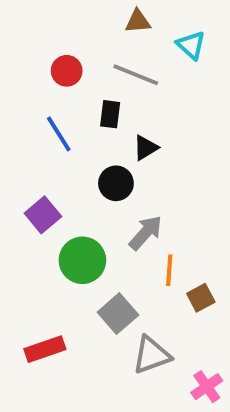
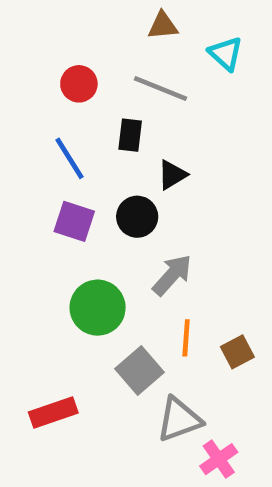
purple square: (43, 215) -> (74, 221), moved, turned -32
orange line: (169, 270) -> (186, 338), moved
pink cross: (207, 387) -> (219, 459), moved

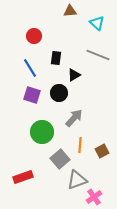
gray line: (160, 89) -> (98, 55), moved

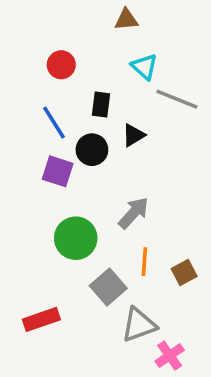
cyan triangle: (97, 23) -> (144, 67), moved
black circle: (59, 93) -> (92, 150), moved

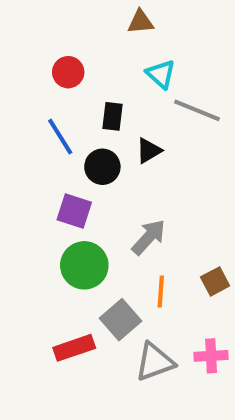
purple square: (58, 171) -> (74, 211), moved
brown square: (184, 272) -> (215, 281), moved
red rectangle: (41, 319) -> (74, 348), moved
pink cross: (170, 356) -> (211, 356), moved, turned 32

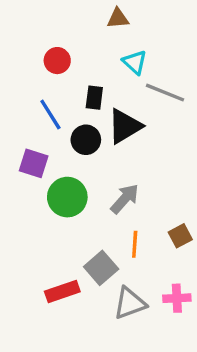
black triangle: (149, 151) -> (125, 126), size x1.6
purple square: (74, 211) -> (34, 163), moved
green circle: (84, 265) -> (67, 197), moved

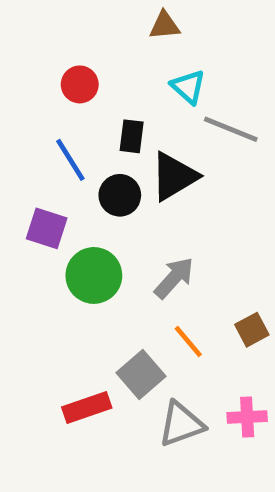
orange line: (135, 244) -> (188, 342), turned -44

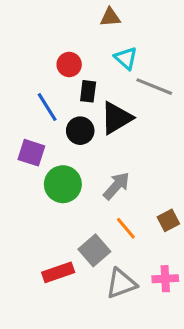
red circle: (80, 84) -> (69, 64), moved

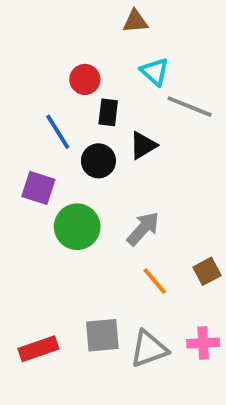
black triangle: (116, 118) -> (143, 145), size x0.7
gray square: (94, 250) -> (102, 335), moved, turned 36
red rectangle: (58, 272) -> (38, 349), moved

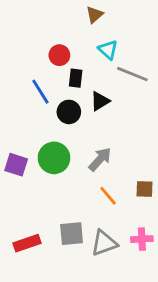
brown triangle: (135, 21) -> (95, 15), turned -36
purple square: (38, 188) -> (16, 165), moved
brown square: (207, 271) -> (145, 189), turned 30

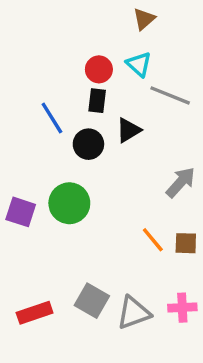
brown triangle: (95, 15) -> (144, 19), moved
red circle: (59, 55) -> (99, 69), moved
gray arrow: (100, 159) -> (181, 182), moved
orange line: (108, 196) -> (153, 240), moved
gray square: (72, 234) -> (92, 301), turned 35

